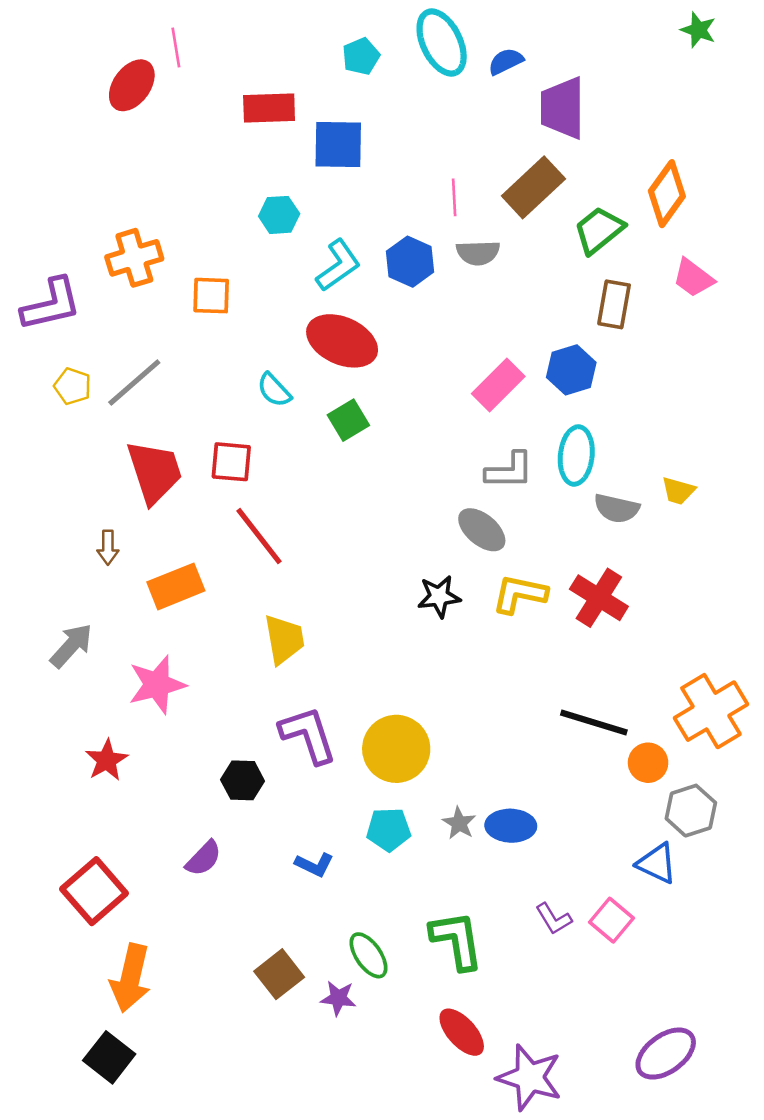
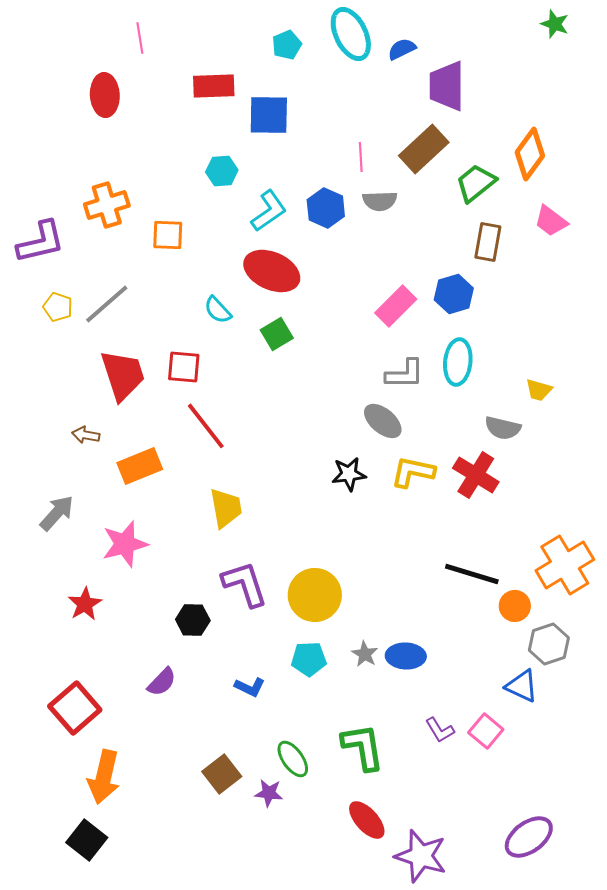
red ellipse: (132, 85) -> (105, 95), moved, turned -39
gray semicircle: (617, 508) -> (503, 428), moved
brown arrow: (108, 547) -> (86, 435), turned 100

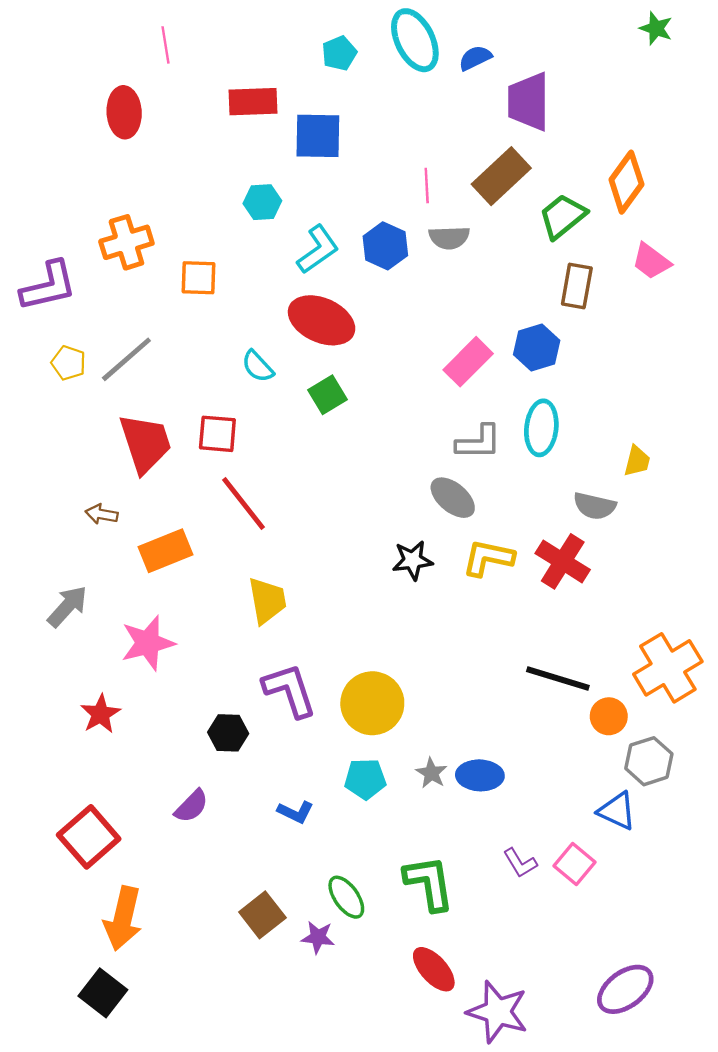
yellow trapezoid: (539, 390) -> (637, 461), turned -92

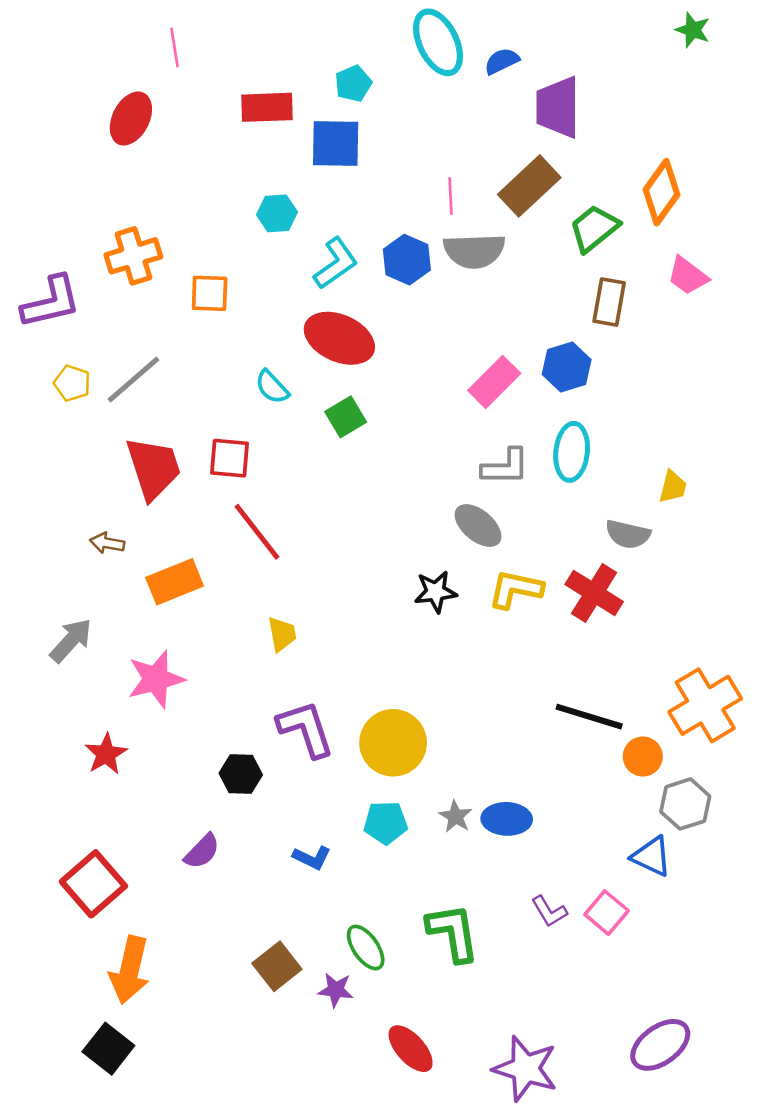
cyan pentagon: (339, 53) -> (353, 84), moved
red ellipse: (124, 112) -> (131, 119), turned 30
gray semicircle: (449, 238) -> (474, 251), size x1.4
yellow trapezoid: (267, 600) -> (282, 634), size x0.7
red ellipse: (434, 969) -> (411, 1049), moved

